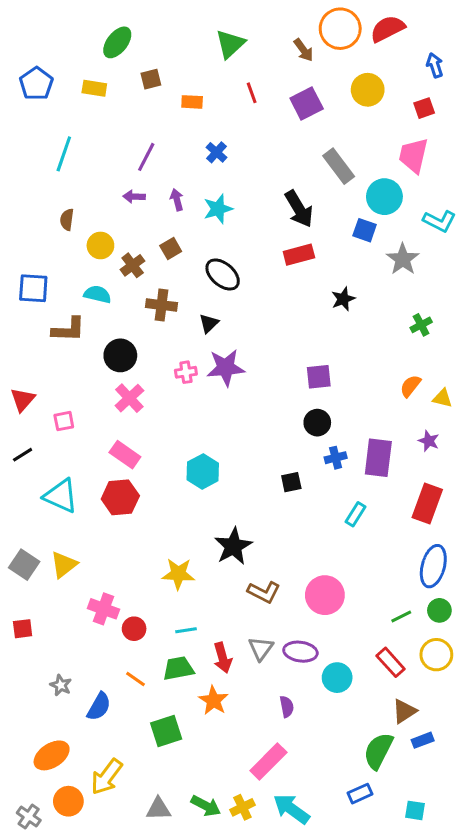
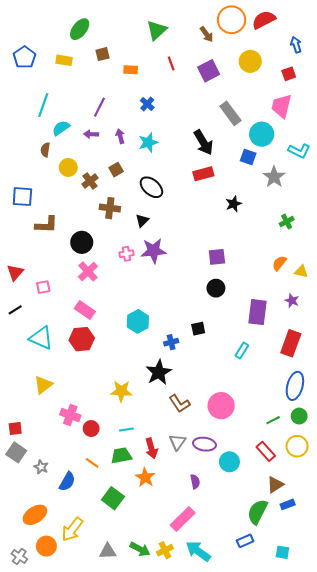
cyan semicircle: (97, 294) -> (61, 128), moved, turned -48
blue cross: (336, 458) -> (171, 342), moved
gray square: (24, 565) -> (16, 452), moved
brown L-shape: (264, 592) -> (179, 404), turned 30
green square: (166, 731) -> (113, 498), turned -35

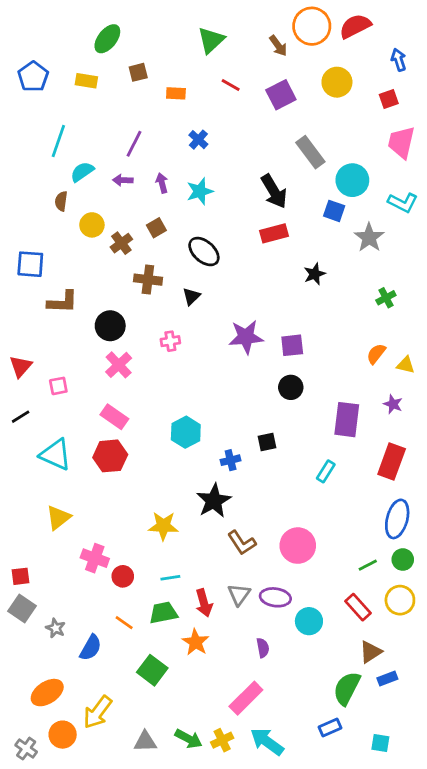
red line: (171, 63) -> (231, 85), turned -40
pink trapezoid: (281, 106) -> (401, 142), moved
purple star: (153, 251) -> (246, 337), moved

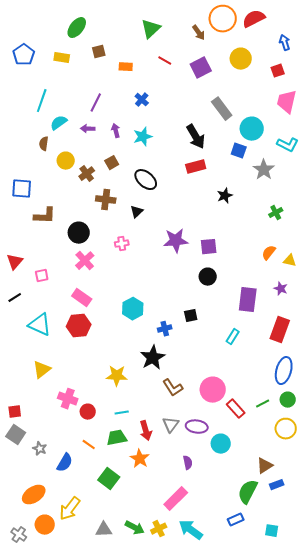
red rectangle: (358, 607) -> (236, 409), moved

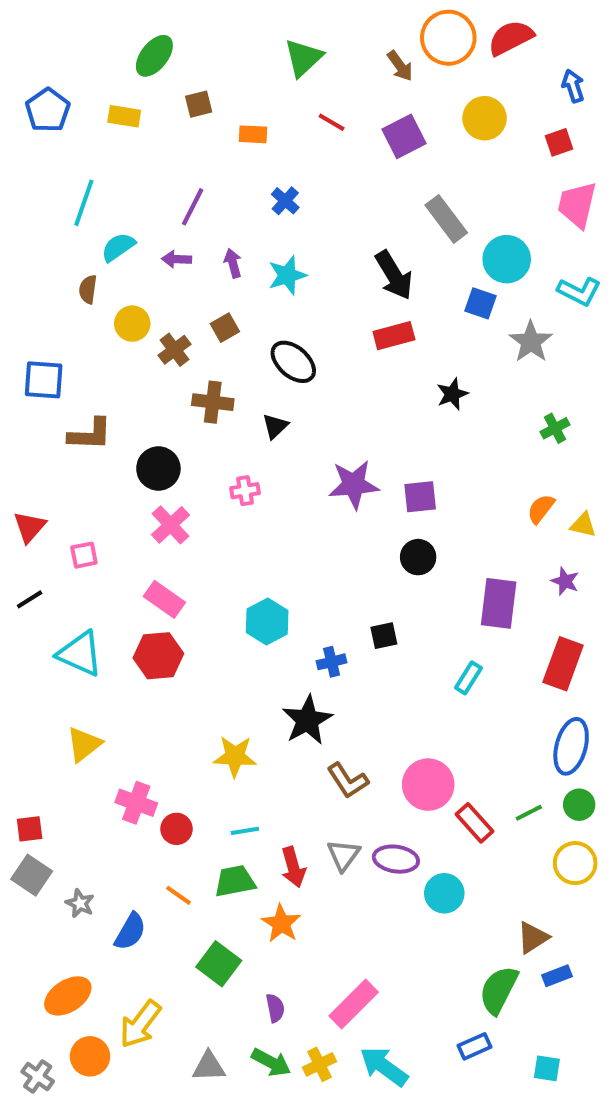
purple semicircle: (188, 463) -> (275, 1008), moved

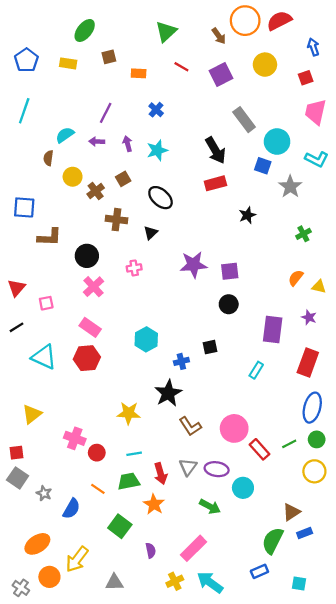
cyan line: (84, 203) -> (24, 111), moved
yellow triangle: (84, 744) -> (32, 414), moved
green arrow: (271, 1062) -> (210, 507), moved

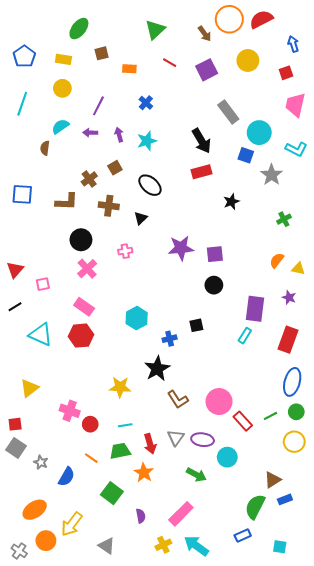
yellow circle: (73, 177) -> (62, 88), moved
brown L-shape: (49, 237) -> (67, 202), moved
cyan rectangle: (256, 370) -> (245, 336), moved
gray triangle: (114, 582) -> (107, 546), turned 36

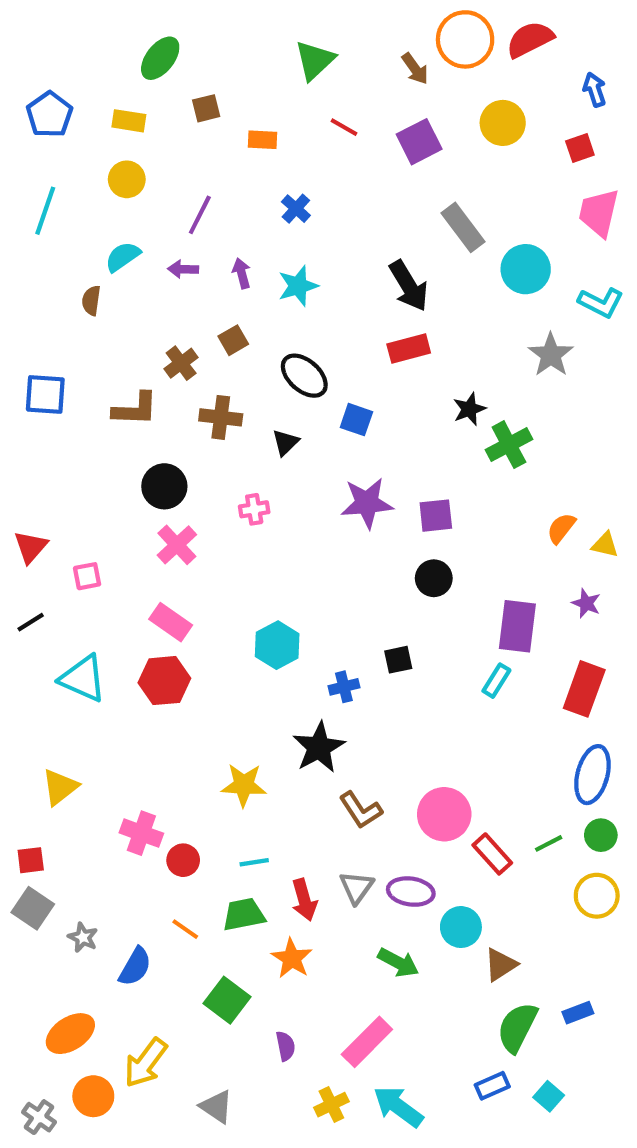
blue square: (246, 155) -> (356, 420), moved
green cross: (284, 219) -> (509, 445), moved, size x1.5
brown triangle: (273, 480) -> (501, 965), moved
cyan square: (280, 547) -> (549, 1096), moved, turned 32

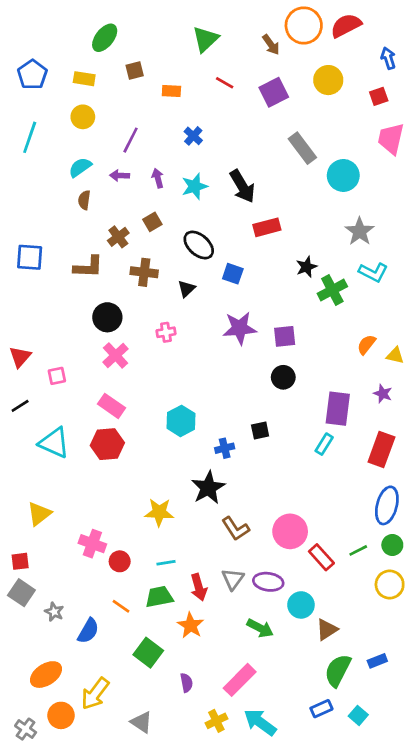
black arrow: (409, 286) -> (242, 186), moved
brown semicircle: (91, 300) -> (84, 200), moved
cyan L-shape: (601, 303) -> (373, 272), moved

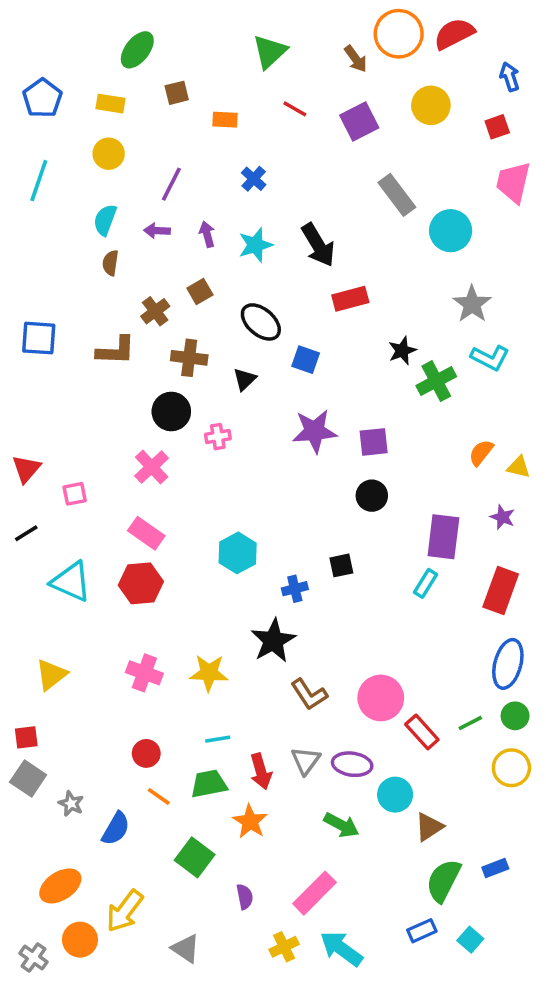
cyan semicircle: (80, 167) -> (105, 220), turned -35
black circle: (107, 317) -> (171, 411), moved
pink cross: (92, 544) -> (144, 673), moved
red circle: (120, 561) -> (146, 753), moved

